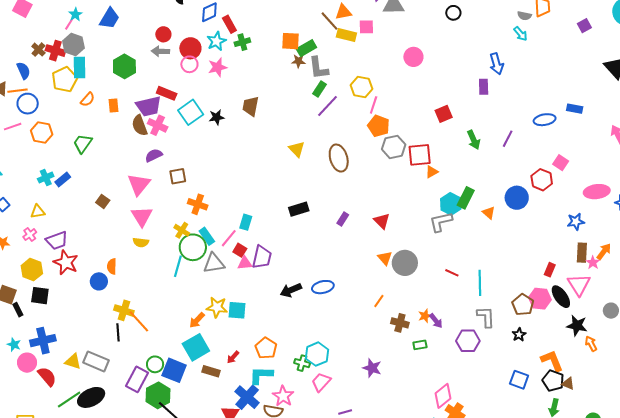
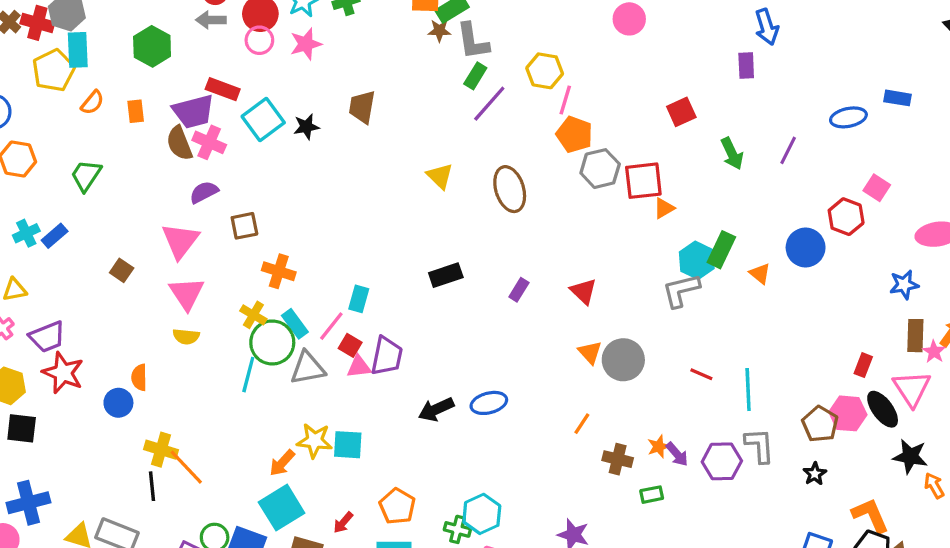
purple hexagon: (468, 341) -> (722, 461), moved

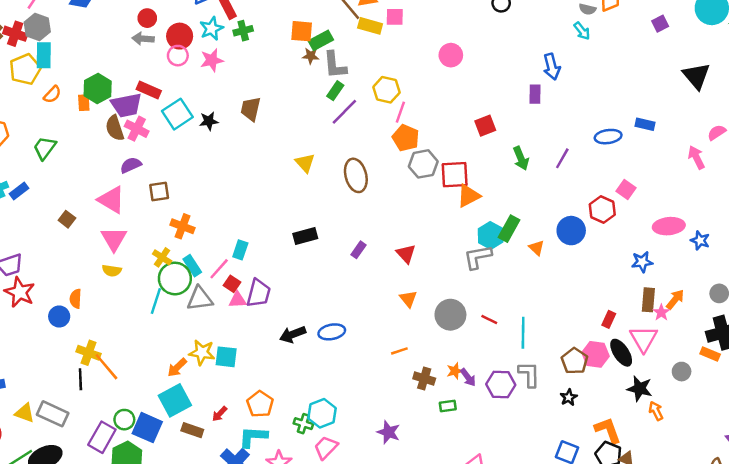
green hexagon: (152, 46) -> (98, 89), moved
orange triangle: (664, 208) -> (469, 196), size x1.5
pink triangle: (180, 241) -> (111, 200), turned -40
gray circle: (623, 360) -> (450, 315), moved
orange line: (582, 424) -> (399, 351), turned 35

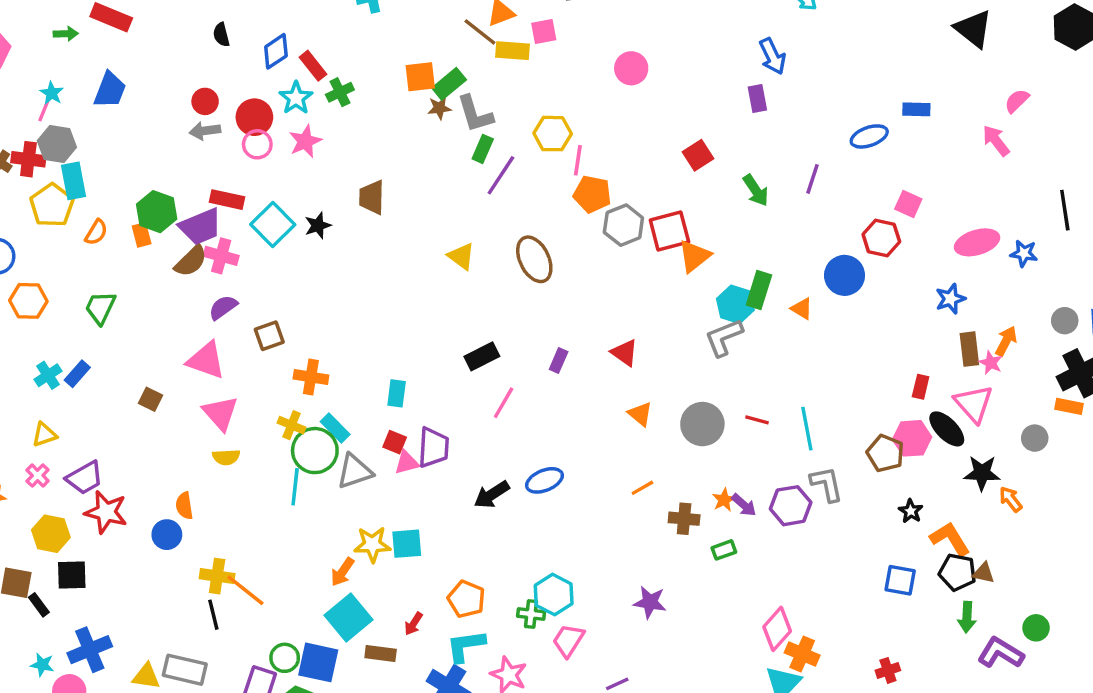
brown semicircle: (115, 128) -> (191, 261), turned -105
pink line: (219, 269) -> (504, 403), moved
black star: (569, 397) -> (911, 511), moved

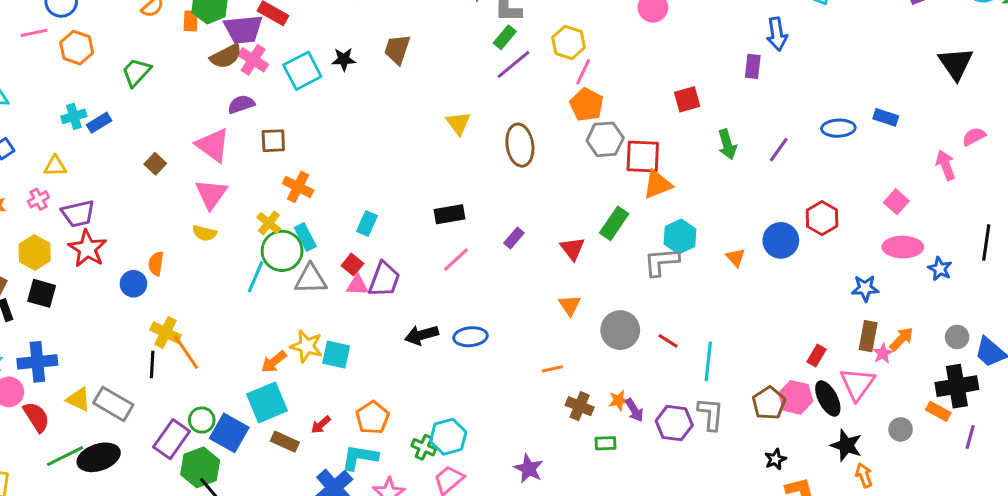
pink square: (908, 204) -> (896, 202), moved
cyan square: (273, 225) -> (302, 71), moved
green rectangle: (759, 290) -> (614, 223), moved

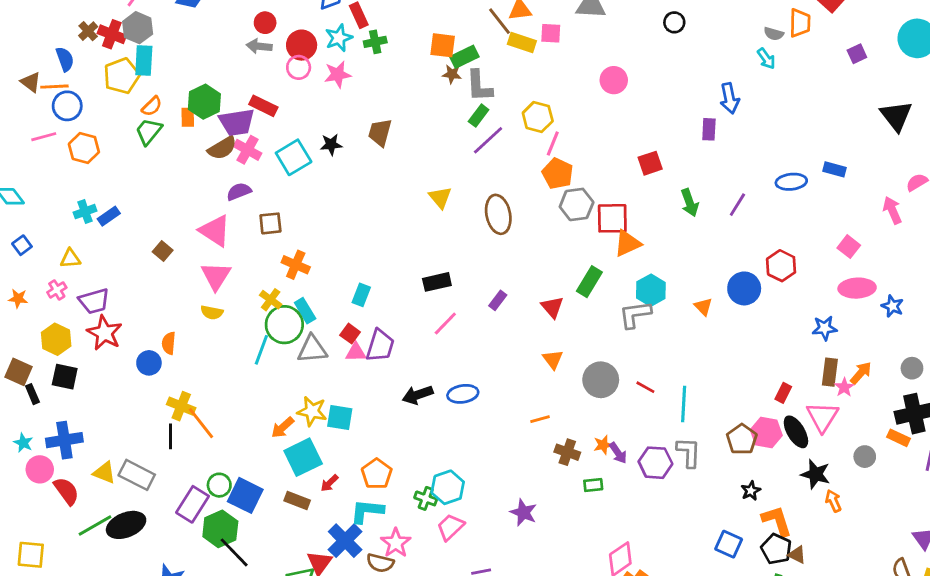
green trapezoid: (136, 72) -> (149, 131), moved
cyan square: (267, 402) -> (303, 457), moved

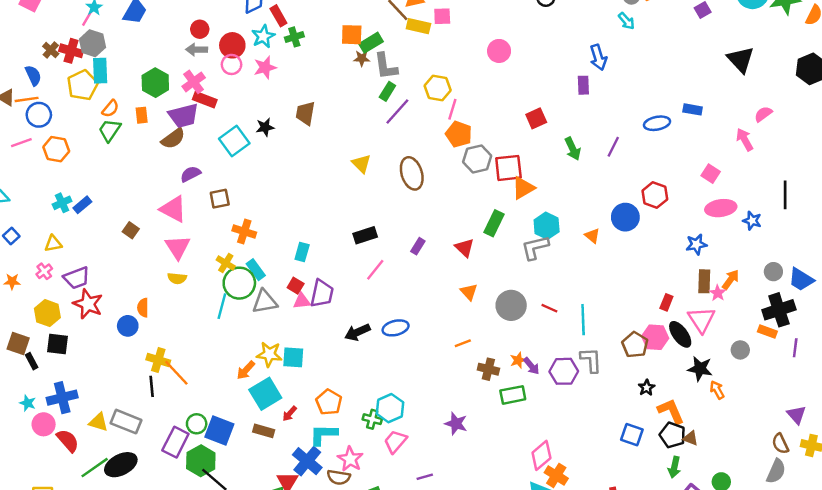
green hexagon: (204, 102) -> (155, 83), moved
pink cross: (247, 150) -> (194, 82), moved, turned 30
green rectangle: (593, 485) -> (513, 395), size x1.5

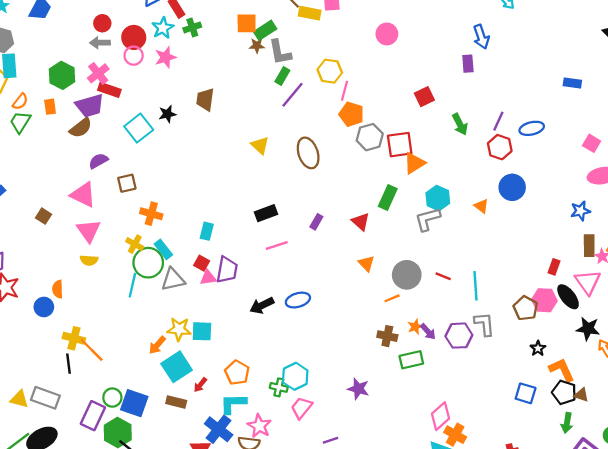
blue ellipse: (657, 123) -> (532, 128), moved
red hexagon: (655, 195) -> (500, 147), moved
pink line: (375, 270) -> (277, 246), turned 35
orange line: (463, 343) -> (392, 298), moved

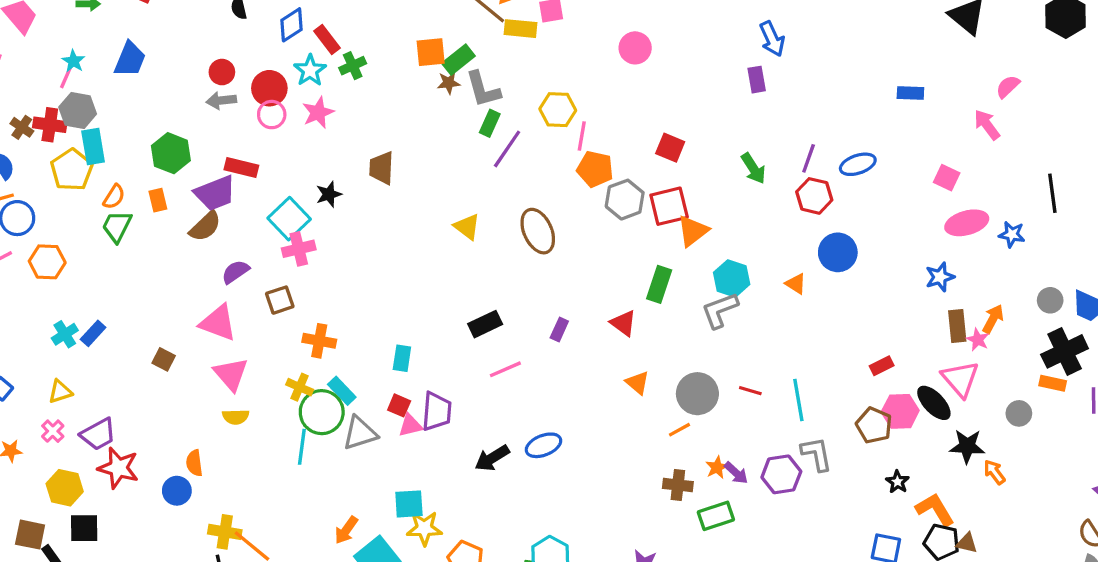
pink cross: (98, 73) -> (299, 249), moved, turned 30
red square: (424, 97) -> (670, 148), moved, turned -36
red rectangle: (554, 267) -> (882, 366), moved, turned 49
yellow star: (179, 329) -> (424, 528), moved

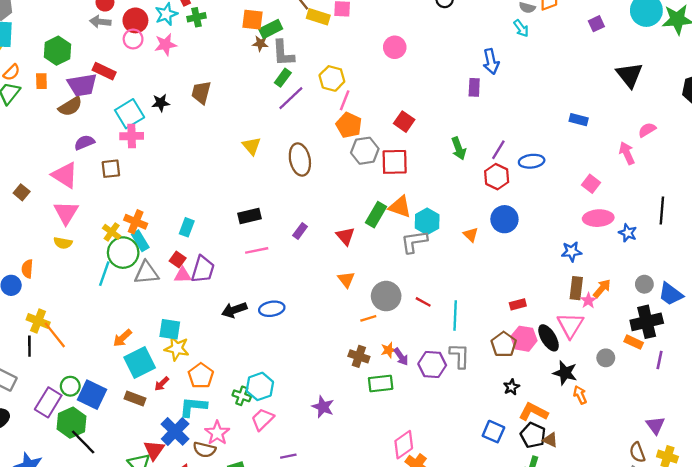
orange triangle: (693, 231) -> (400, 207), moved, turned 45
orange cross: (319, 341) -> (136, 222), moved
orange L-shape: (935, 509) -> (533, 412), turned -44

